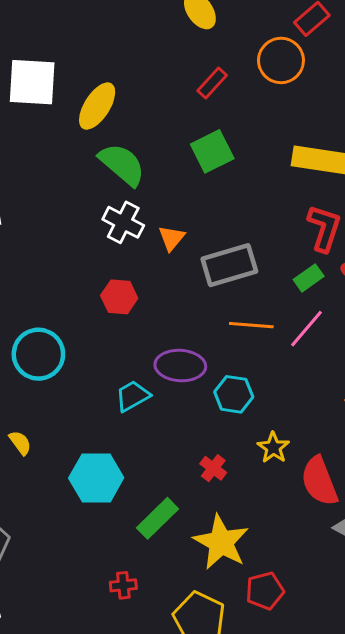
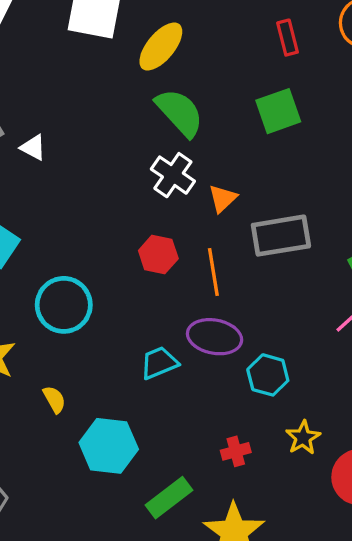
red rectangle: (212, 83) -> (288, 38), turned -64
orange line: (251, 325) -> (213, 272), moved, turned 69
yellow semicircle: (20, 443) -> (54, 399), moved
red cross: (213, 468) -> (236, 451), turned 30

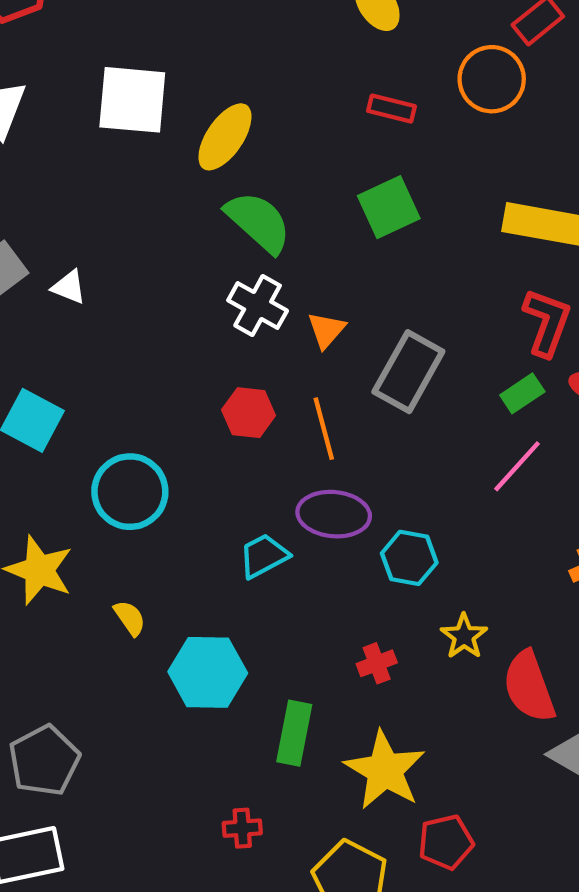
red rectangle: (288, 38) -> (391, 109), turned -56
gray rectangle: (281, 236) -> (408, 372), turned -46
green rectangle: (169, 498) -> (294, 733), turned -36

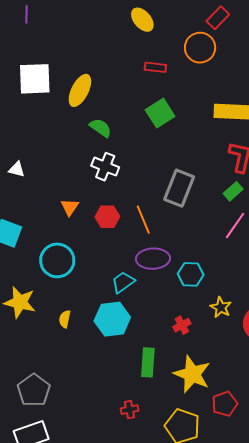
green semicircle: (258, 222) -> (101, 128), size x0.7
orange triangle: (326, 330) -> (70, 207), moved
yellow semicircle: (130, 618) -> (65, 319), turned -126
cyan hexagon: (208, 672) -> (112, 319), moved

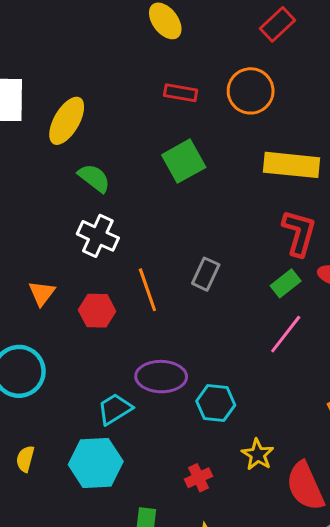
orange circle: (200, 48) -> (251, 91), moved
gray rectangle: (179, 188) -> (206, 274), size x0.6
orange line: (143, 220) -> (147, 290), moved

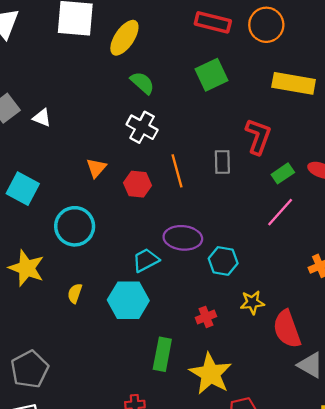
red rectangle: (181, 93) -> (213, 22), size x1.4
red L-shape: (299, 233) -> (258, 136), moved
gray rectangle: (206, 274) -> (222, 162), turned -30
yellow star: (258, 455) -> (252, 302), turned 30

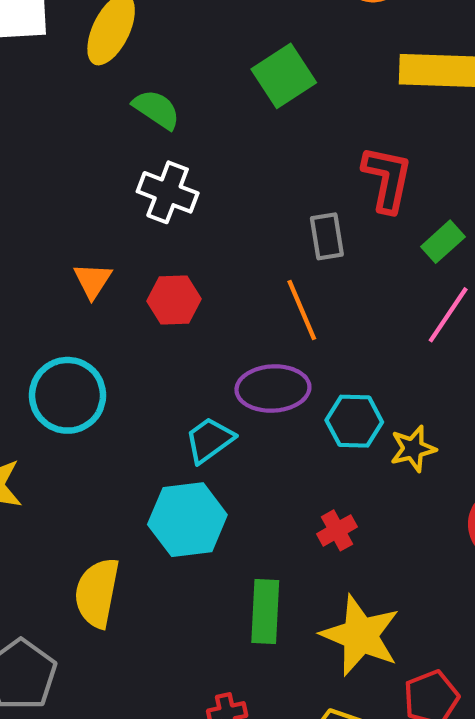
orange line: (177, 171) -> (302, 310), moved
yellow semicircle: (75, 293) -> (97, 593), moved, size x1.8
yellow star: (252, 302) -> (413, 449), moved

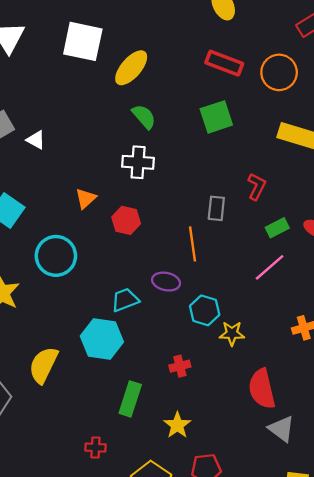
red L-shape: (387, 179) -> (257, 186), size x0.7
white cross: (168, 192) -> (138, 162), turned -32
purple ellipse: (273, 388) -> (166, 282), size x0.7
yellow star: (360, 635) -> (177, 425), size x0.6

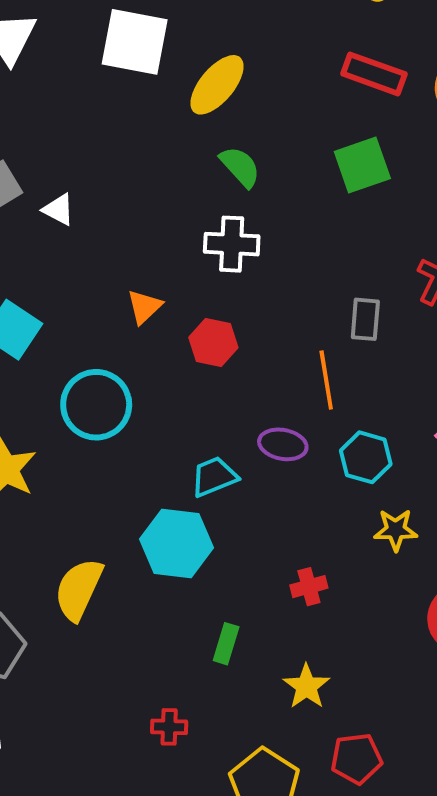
cyan hexagon: (205, 310) -> (366, 457), moved
green rectangle: (130, 399) -> (226, 644), size x0.7

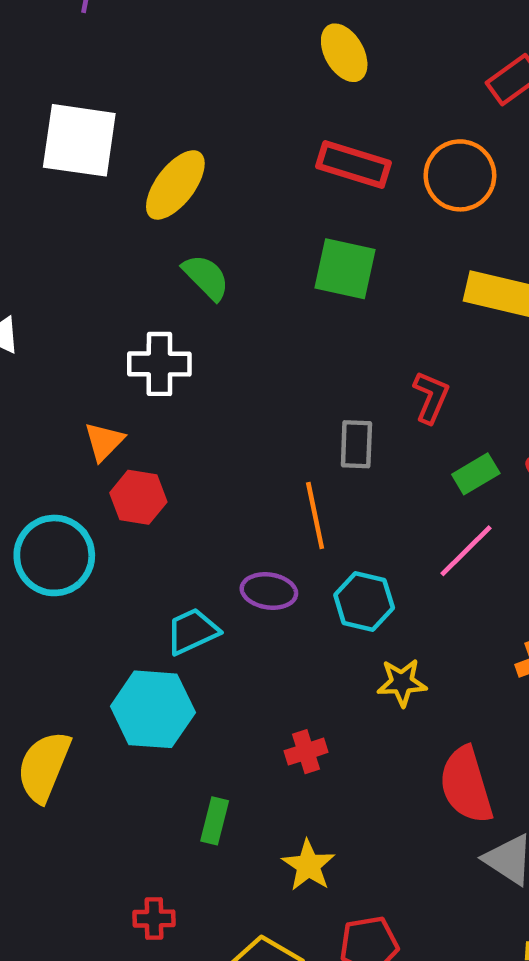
green square: (362, 165) -> (345, 269), turned 34
white cross: (232, 244) -> (159, 364), moved
red hexagon: (213, 343) -> (138, 497), moved

